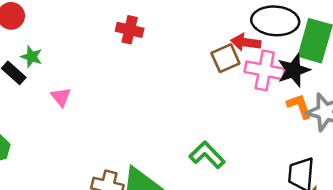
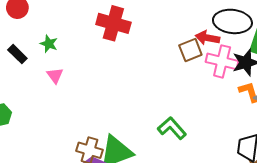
red cross: (130, 30) -> (113, 23), size x1.5
green star: (32, 57) -> (49, 44), moved

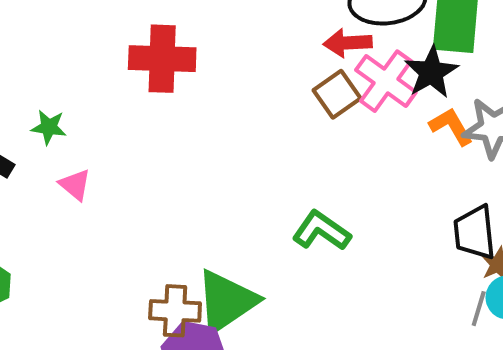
brown square: (190, 50) -> (337, 94), moved
pink cross: (222, 61) -> (386, 81), turned 36

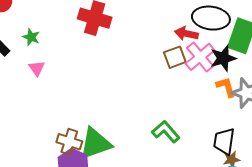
green L-shape: (321, 231) -> (166, 132), moved

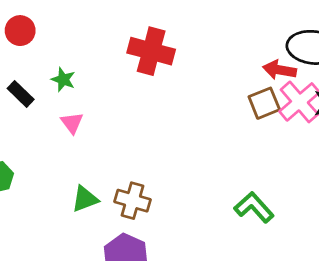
brown cross: (69, 142) -> (133, 201), moved
green triangle: (95, 144) -> (85, 199), moved, size x0.6

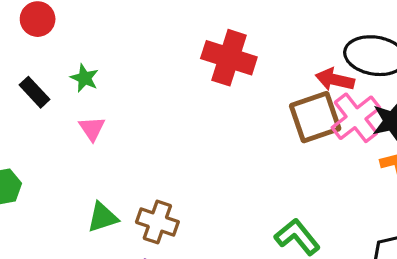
red cross: (151, 51) -> (229, 58), moved
brown square: (264, 103) -> (315, 117), size x1.4

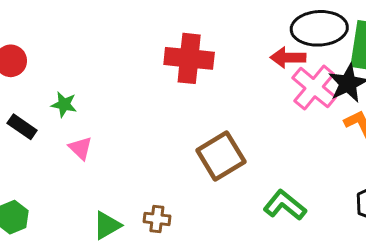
brown square: (315, 117) -> (221, 156), moved
brown cross: (157, 222) -> (157, 219), size x0.7

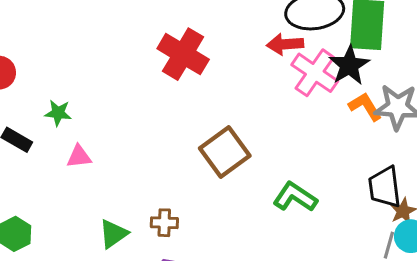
red cross: (189, 58) -> (183, 54), turned 30
pink triangle: (80, 148) -> (79, 156), turned -45

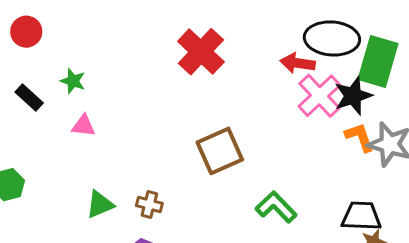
black trapezoid: (385, 187) -> (361, 216), turned 87

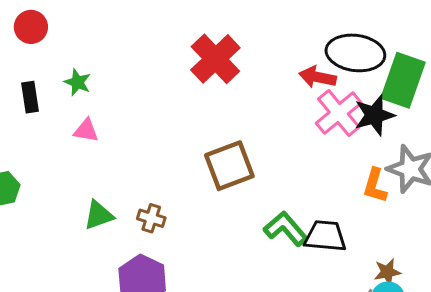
black rectangle: (29, 98) -> (30, 97), turned 36
orange L-shape: (360, 137) -> (375, 186), moved, turned -148
black trapezoid: (361, 216) -> (325, 236), moved

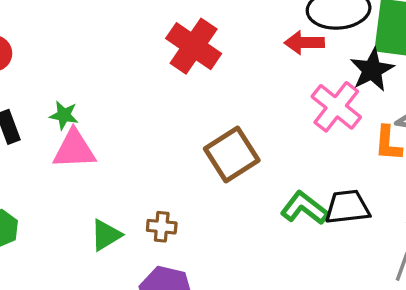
green star: (78, 82) -> (64, 115), moved
pink cross: (339, 113) -> (336, 107), moved
pink triangle: (86, 130) -> (74, 149), size x1.6

